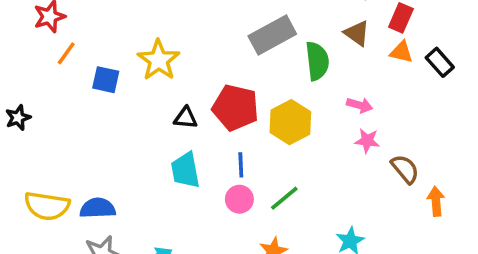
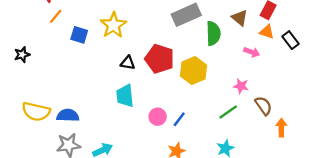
pink arrow: (360, 105) -> (252, 52), moved
blue line: (241, 165) -> (179, 119), moved, turned 35
green line: (284, 198) -> (228, 112), moved

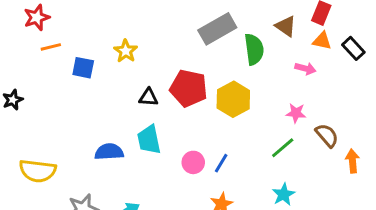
orange line: (56, 16) -> (51, 47), turned 42
yellow star: (113, 25) -> (126, 51), size x0.7
blue semicircle: (68, 115) -> (109, 152), moved

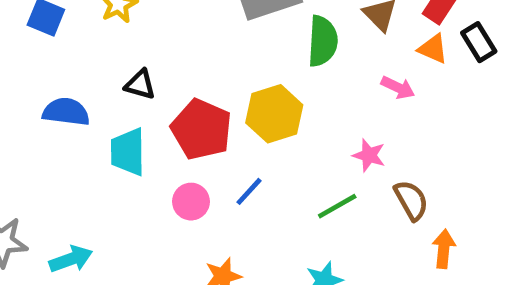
black rectangle: (353, 48) -> (479, 42), moved
red pentagon: (189, 88) -> (201, 129), moved
blue semicircle: (109, 152) -> (66, 112), moved
blue line: (221, 163) -> (249, 191), moved

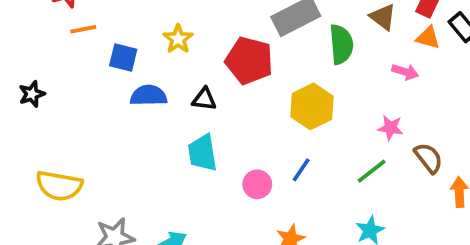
blue semicircle: (66, 112) -> (149, 96), moved
red pentagon: (201, 129) -> (249, 61), moved

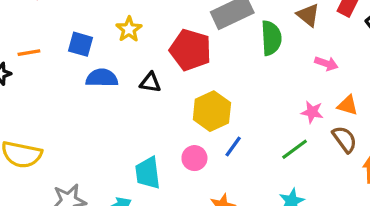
orange line: (83, 29) -> (29, 53), moved
orange triangle: (428, 38) -> (348, 105), moved
yellow hexagon: (312, 106) -> (212, 111), moved
cyan trapezoid: (202, 153) -> (148, 173), moved

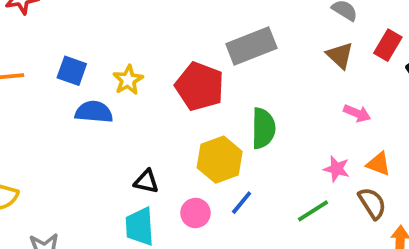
yellow star: (129, 29) -> (128, 80), moved
green semicircle: (271, 38) -> (263, 128), moved
black triangle: (150, 82) -> (146, 181), moved

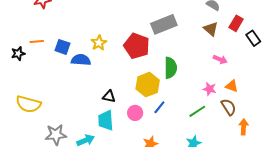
blue square: (72, 71) -> (63, 47), moved

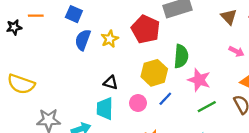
yellow star: (99, 43) -> (110, 39), moved
blue square: (63, 47) -> (74, 14), moved
blue semicircle: (81, 60) -> (83, 40), turned -78
pink star: (209, 89) -> (199, 80), moved, size x1.5

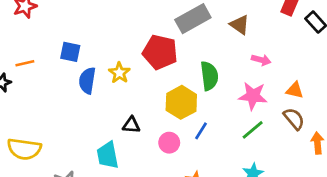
brown triangle: (229, 17) -> (240, 25), moved
pink arrow: (236, 51) -> (261, 60), moved
pink star: (199, 80) -> (253, 96), moved
cyan trapezoid: (105, 109) -> (108, 155), moved

